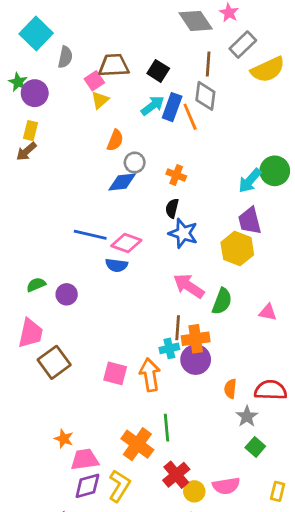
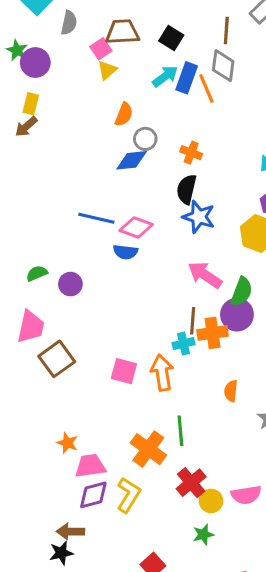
black semicircle: (172, 208) -> (187, 189), size x1.4
purple circle: (196, 360) -> (237, 315), moved
orange semicircle: (230, 389) -> (231, 391), moved

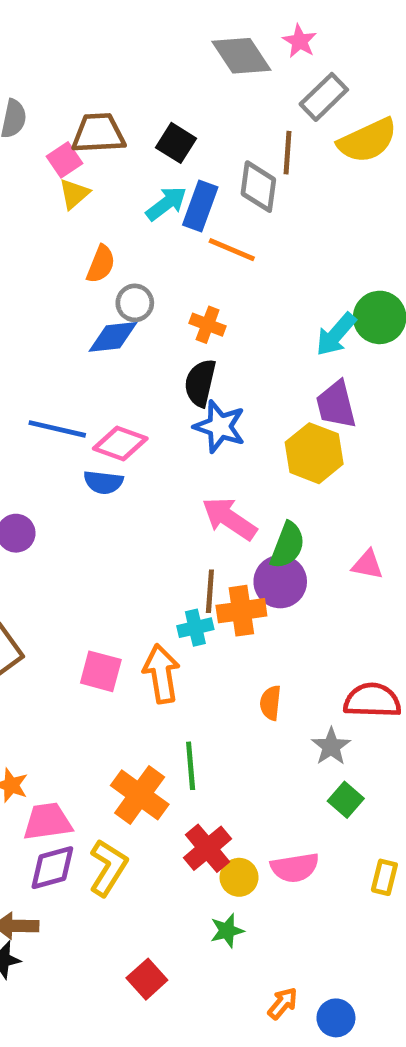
brown line: (226, 30) -> (287, 153), moved
orange line: (206, 88) -> (232, 250), moved, turned -44

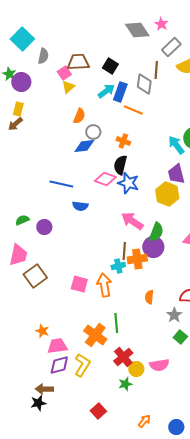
cyan arrow: (336, 334) -> (176, 145), turned 102
pink diamond: (120, 443) -> (105, 179), moved
green star: (227, 931) -> (125, 384), moved
orange arrow: (283, 1003) -> (144, 421), moved

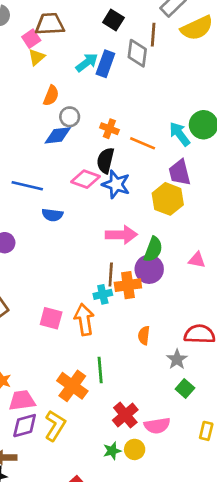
black square: (110, 66) -> (113, 20), moved
orange line: (133, 110) -> (143, 143), moved
pink arrow: (132, 221) -> (121, 235), turned 145
red cross: (123, 357) -> (125, 415), moved
yellow circle: (136, 369) -> (135, 449), moved

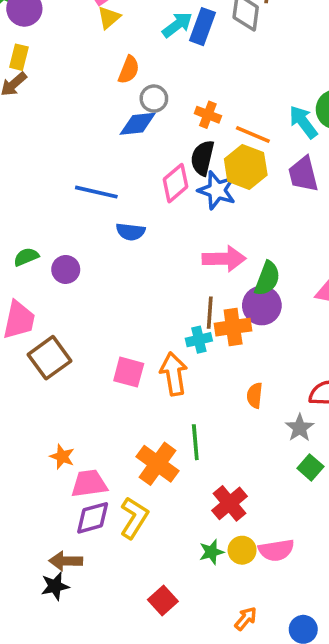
pink diamond: (86, 179) -> (175, 183), turned -60
yellow hexagon: (168, 199) -> (246, 167), moved
pink semicircle: (157, 426) -> (276, 550), moved

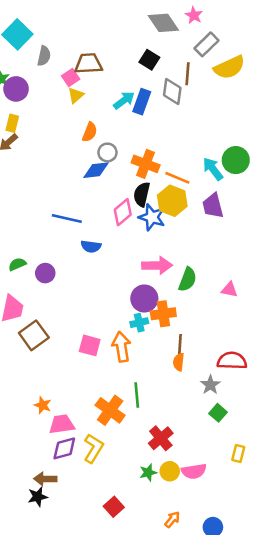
orange cross: (208, 115) -> (146, 164), size x1.5
purple circle: (262, 305) -> (144, 299), moved
brown line: (210, 313) -> (180, 345), moved

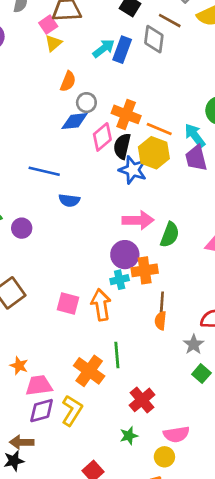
brown line: (187, 74) -> (170, 21), turned -65
cyan arrow: (213, 169) -> (195, 136), moved
pink diamond: (123, 212) -> (102, 137), moved
yellow circle: (170, 471) -> (164, 457), moved

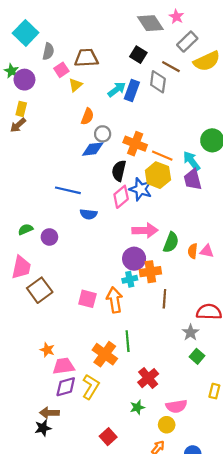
pink square: (48, 25) -> (61, 70), moved
pink diamond: (102, 137) -> (121, 197), moved
black semicircle: (122, 146) -> (119, 171), moved
orange semicircle: (160, 321) -> (193, 251), moved

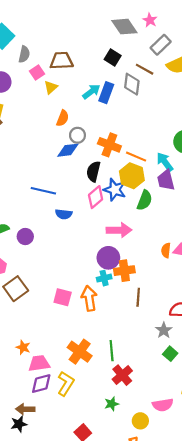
green semicircle: (171, 242) -> (145, 200), moved
green line: (128, 341) -> (112, 351), moved
pink semicircle: (176, 406) -> (163, 405), moved

